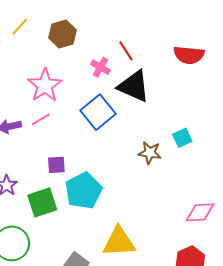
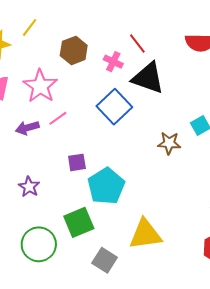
brown hexagon: (62, 34) -> (74, 50), moved
pink star: (45, 85) -> (40, 86), moved
green square: (42, 202) -> (79, 222), moved

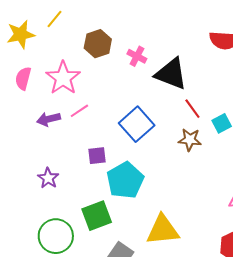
red line: (137, 43) -> (192, 109), moved
blue square: (114, 107) -> (137, 124), moved

